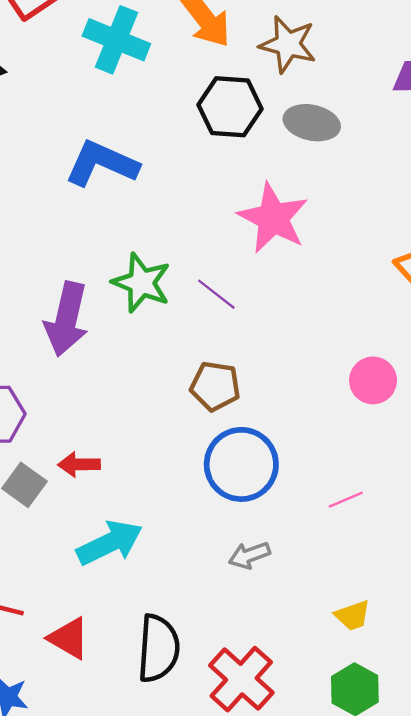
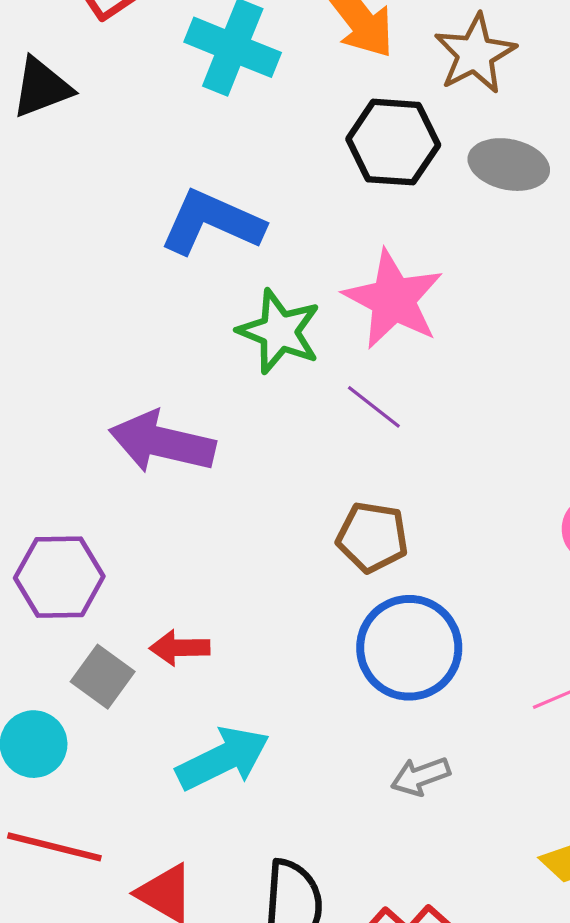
brown star: (288, 44) -> (475, 54), turned 30
pink star: (273, 218) -> (393, 299), moved
green star: (141, 283) -> (279, 331), moved
purple arrow: (66, 319) -> (162, 442), turned 90

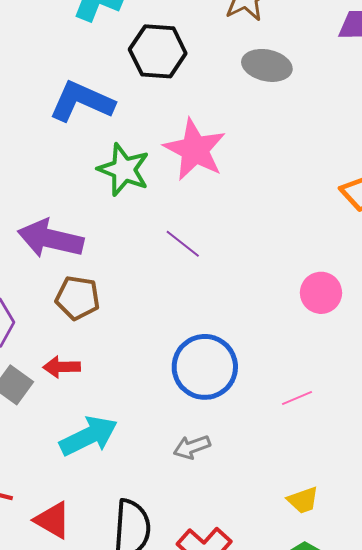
black hexagon: (393, 142) -> (158, 51), moved
purple line: (374, 407) -> (183, 244), moved
brown pentagon: (372, 537) -> (78, 298), moved
gray arrow: (420, 776) -> (192, 447), moved

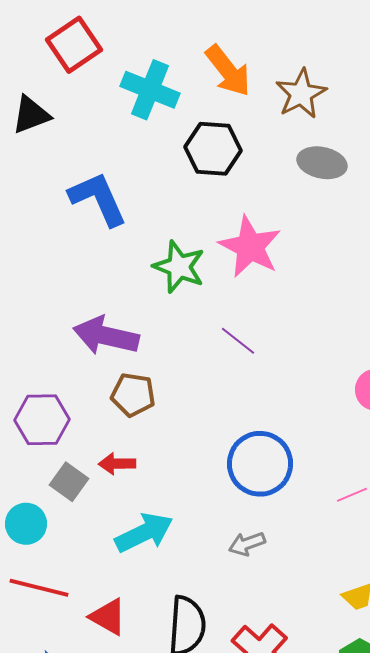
blue L-shape: (82, 101) -> (98, 199), moved, turned 42

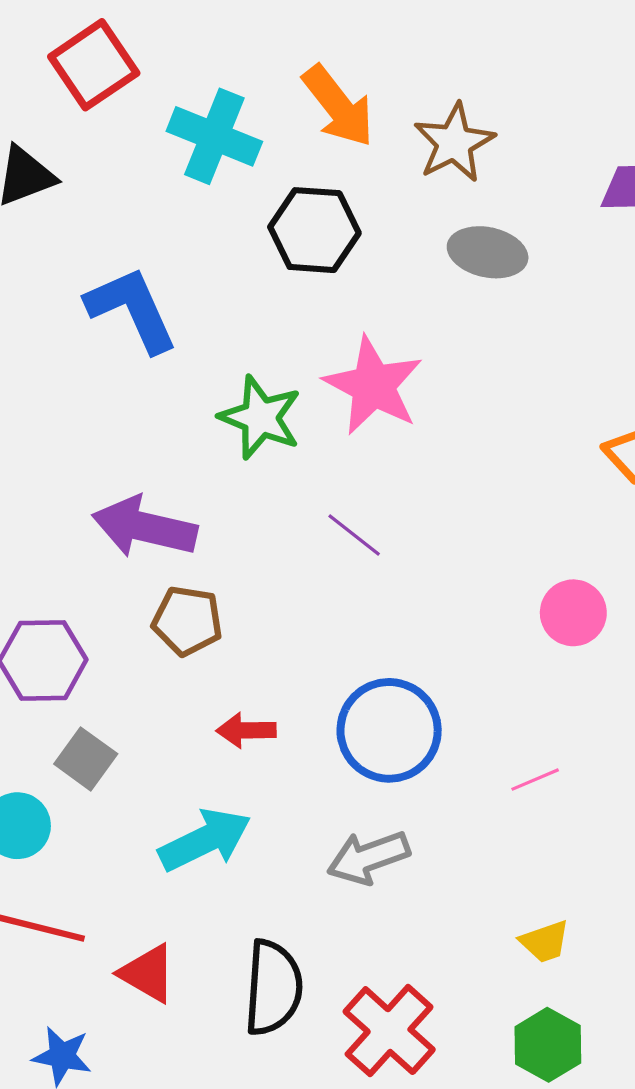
red arrow: (117, 464) -> (246, 730), moved
gray arrow: (247, 544) -> (368, 857), size x1.4

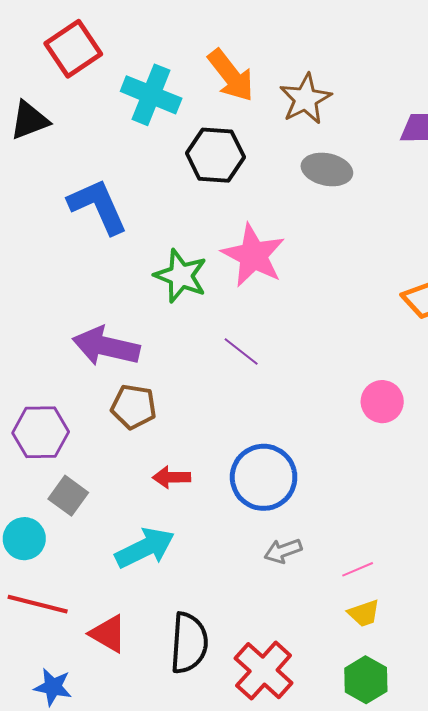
pink line: (535, 780) -> (358, 569), moved
gray arrow: (368, 857) -> (283, 551), moved, size x0.7

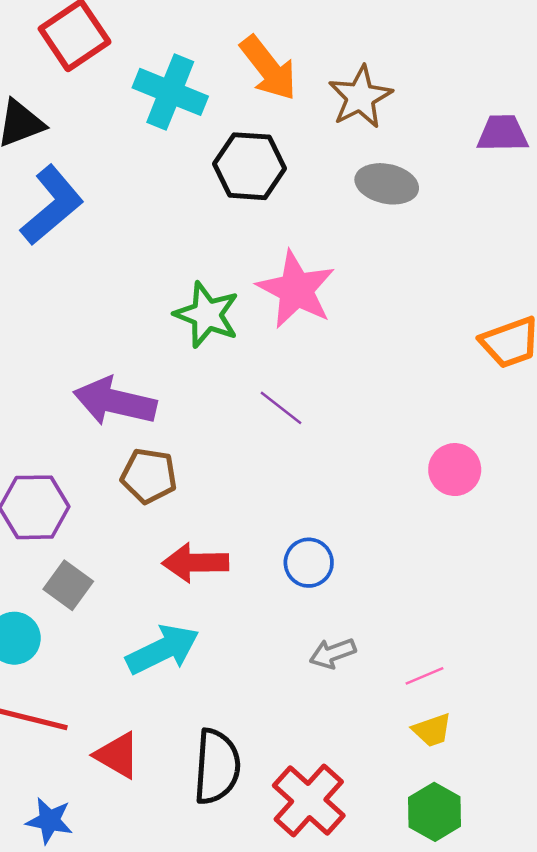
blue L-shape: (98, 206) -> (52, 205), moved, turned 74
red arrow: (172, 477) -> (195, 563), size x1.4
blue circle: (264, 477) -> (309, 563), size x0.6

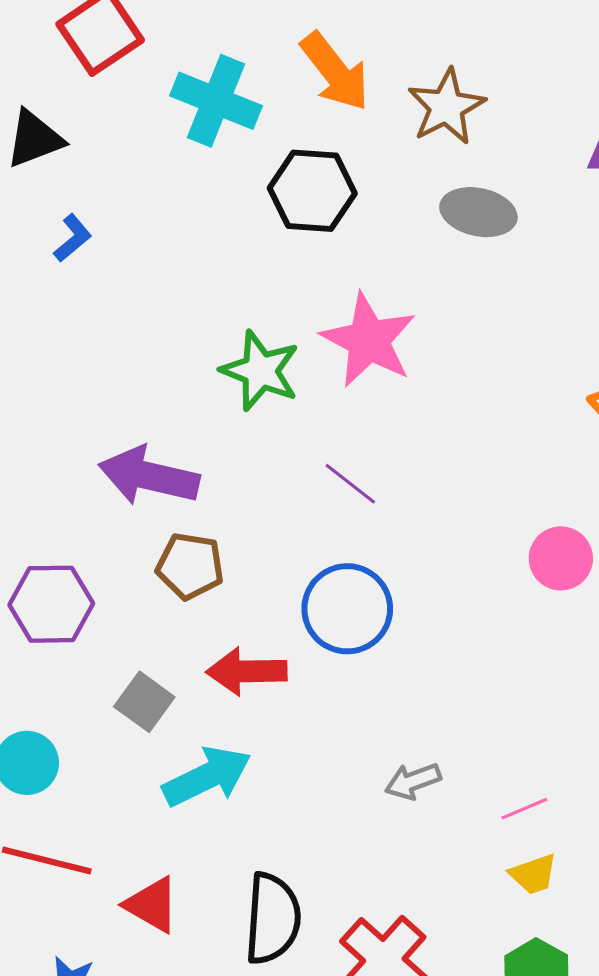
blue L-shape: (52, 205) -> (73, 238), size x0.5
blue circle: (309, 563) -> (347, 609), moved, size x1.5
gray square: (68, 585) -> (144, 702), moved

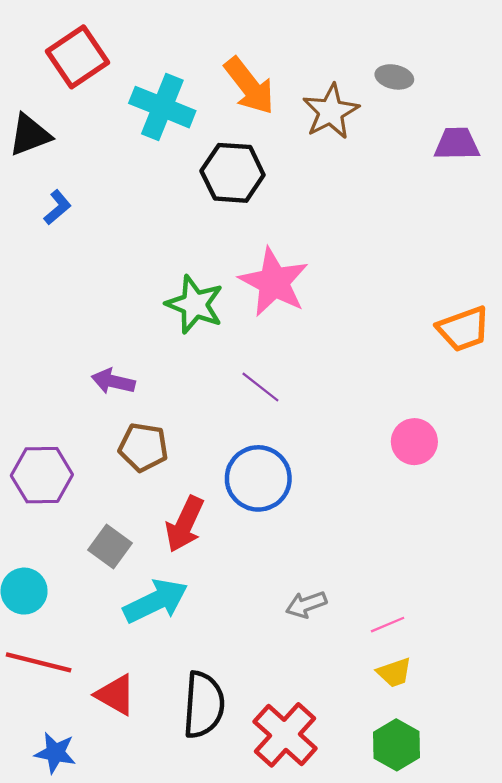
gray ellipse: (478, 212) -> (394, 77), moved, size x0.7
purple arrow: (149, 476) -> (113, 381), size x0.6
red arrow: (247, 671) -> (185, 524), turned -64

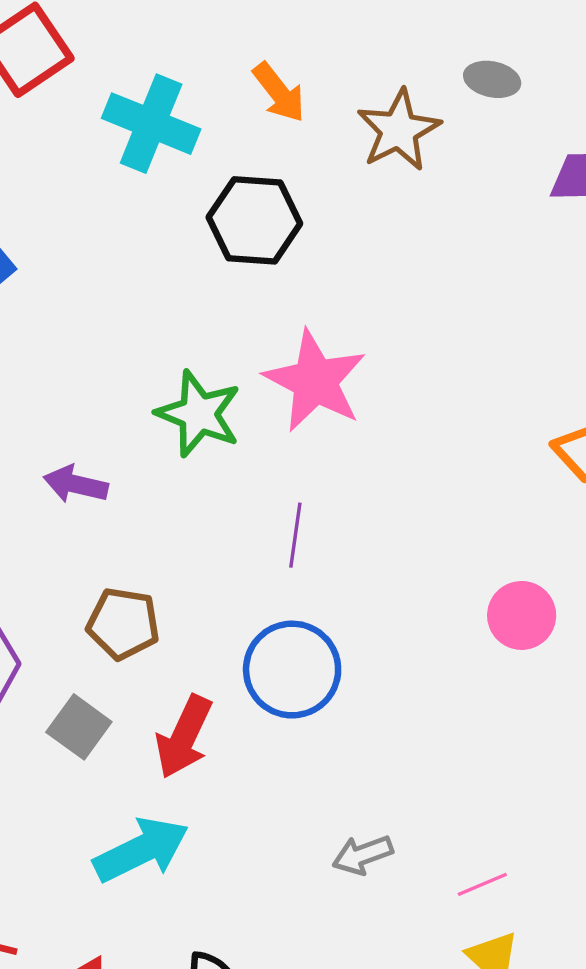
orange arrow: (249, 86) -> (279, 92), size x0.7
purple arrow: (113, 381) -> (76, 484), moved
purple line: (260, 387) -> (295, 535), turned 60
gray square: (110, 546) -> (79, 727), moved

